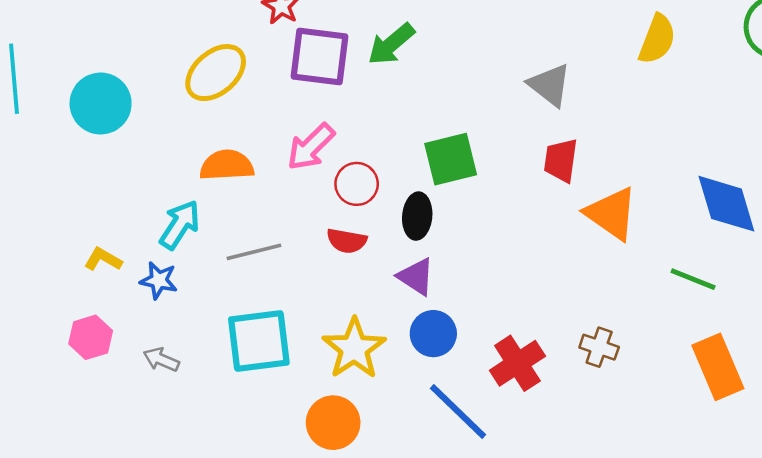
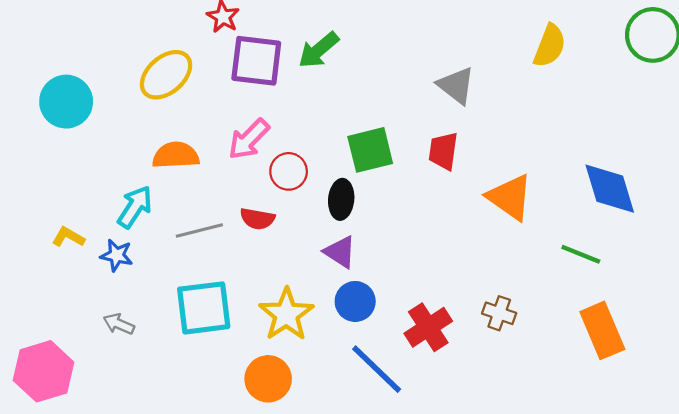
red trapezoid: (561, 160) -> (443, 151), moved
red semicircle: (347, 241) -> (257, 219), moved
pink hexagon: (91, 337) -> (44, 371), moved, size x1.6

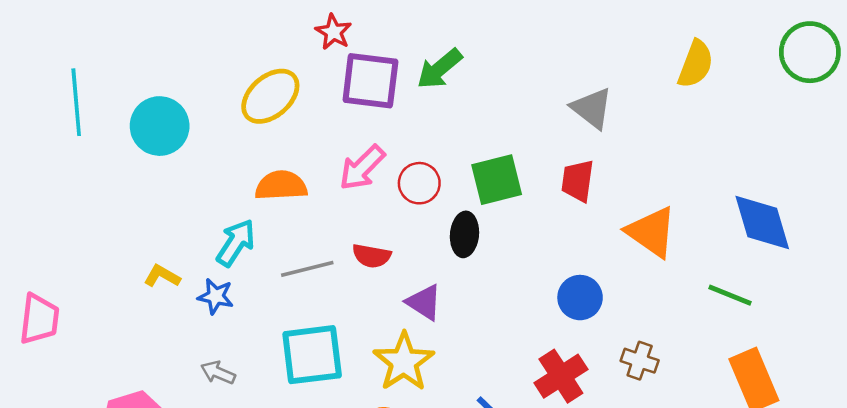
red circle: (289, 171) -> (419, 183), moved
purple triangle: (340, 252) -> (424, 302), moved
blue circle: (355, 301) -> (580, 298), moved

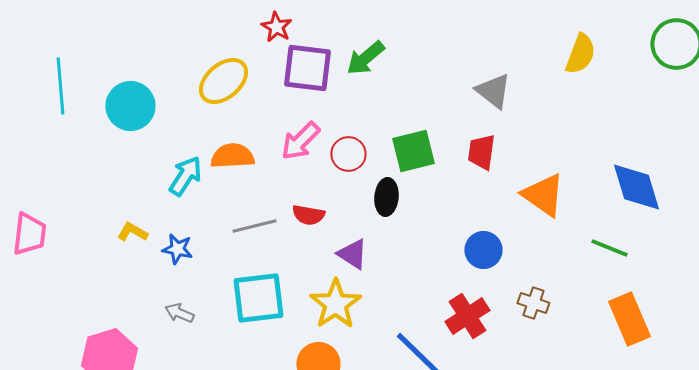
cyan arrow: (236, 243) -> (185, 176), moved
pink trapezoid: (39, 319) -> (29, 234), moved

